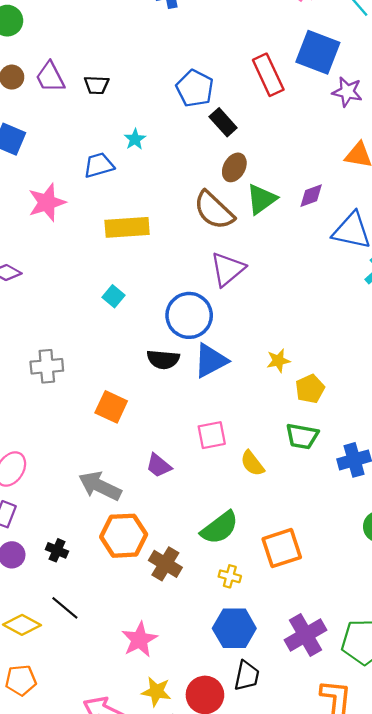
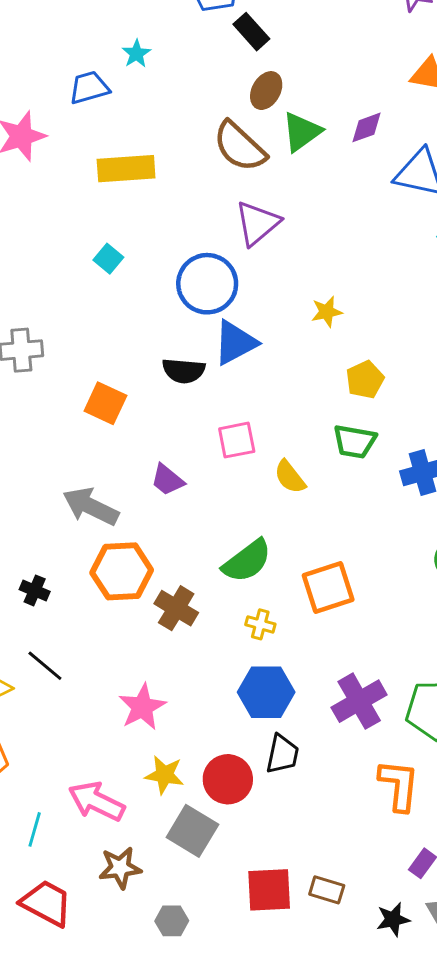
black semicircle: (163, 359) -> (184, 371), moved
yellow star: (278, 361) -> (327, 312), moved

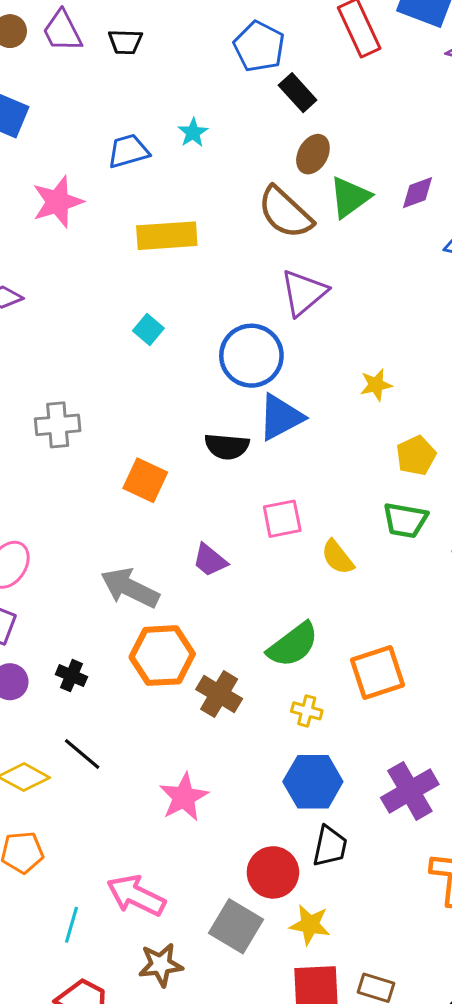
cyan star: (136, 54) -> (193, 133), moved
yellow star: (164, 775) -> (310, 925), moved

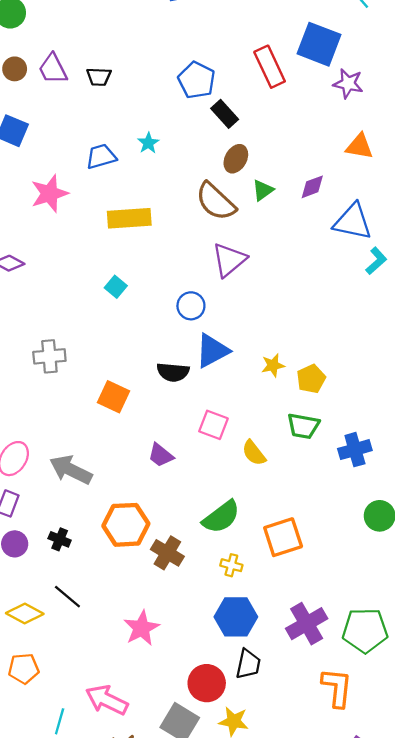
green triangle: (350, 197) -> (263, 190), size x0.7
blue circle: (251, 356) -> (191, 306), size x0.6
yellow star: (376, 385) -> (273, 365), moved
pink square: (282, 519) -> (213, 425), turned 32
gray arrow: (130, 588) -> (71, 470), moved

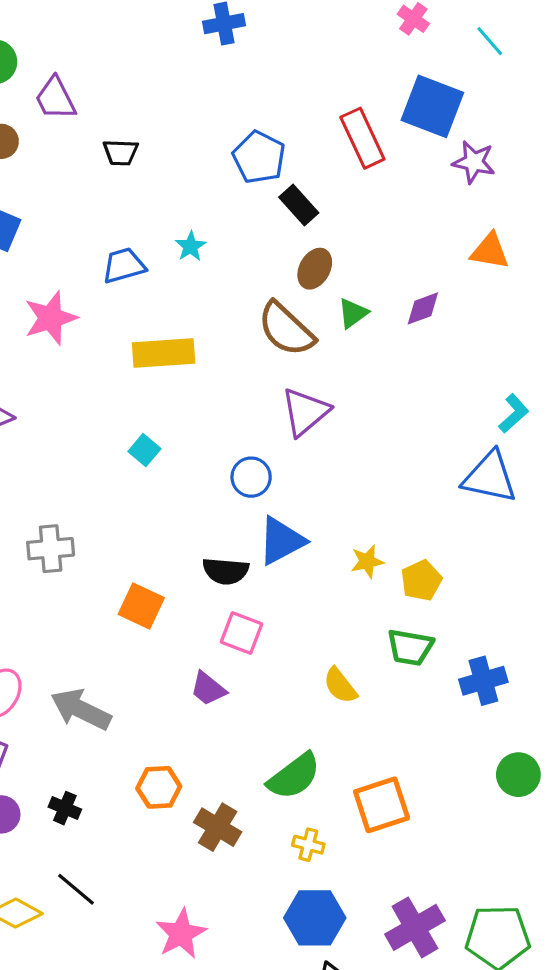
purple trapezoid: (53, 69) -> (55, 98), moved
blue triangle: (353, 222) -> (490, 477), moved
pink square: (213, 425) -> (242, 633), moved
orange hexagon: (126, 525) -> (159, 787), size x0.7

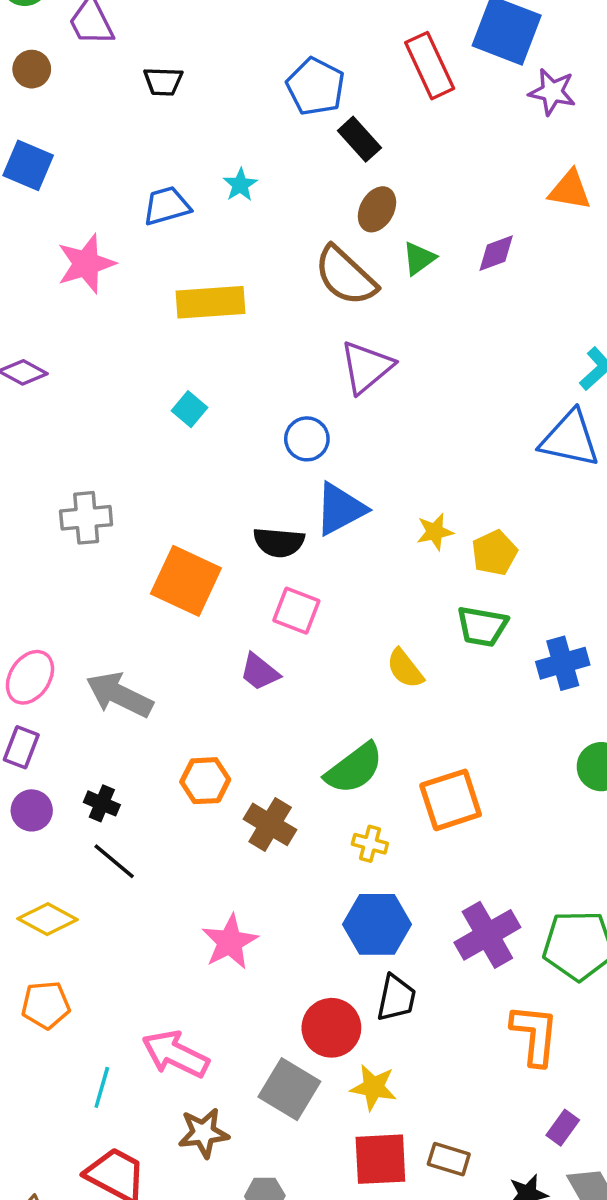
orange square: (141, 606) -> (186, 581), size x1.4
black line: (76, 889) -> (114, 861), moved

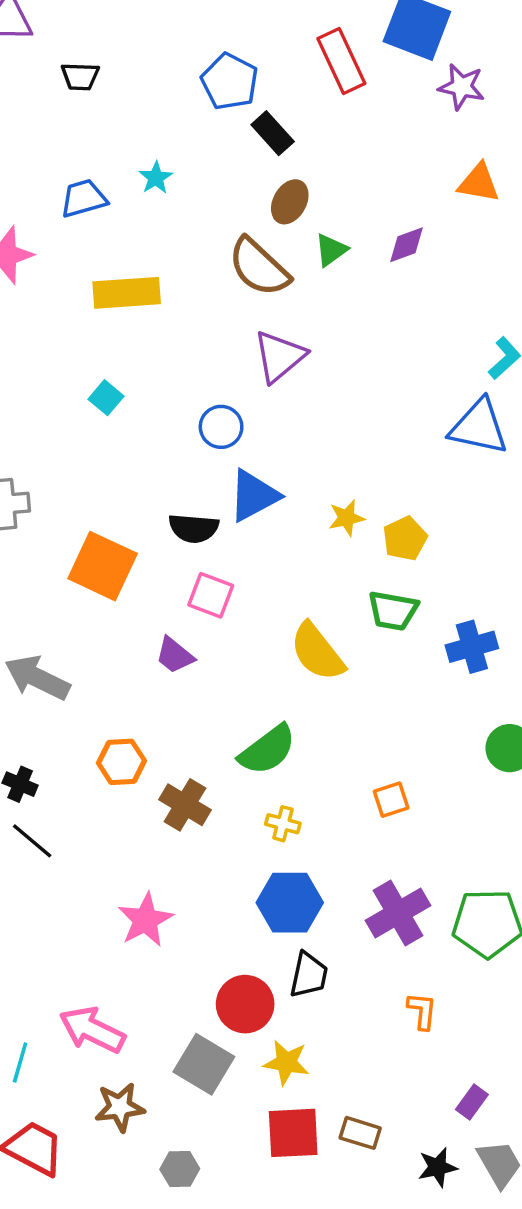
yellow semicircle: (405, 668) -> (317, 652), size x1.5
orange square: (451, 800) -> (391, 800), moved, size x0.6
orange L-shape: (535, 1035) -> (422, 1011), moved, size x0.6

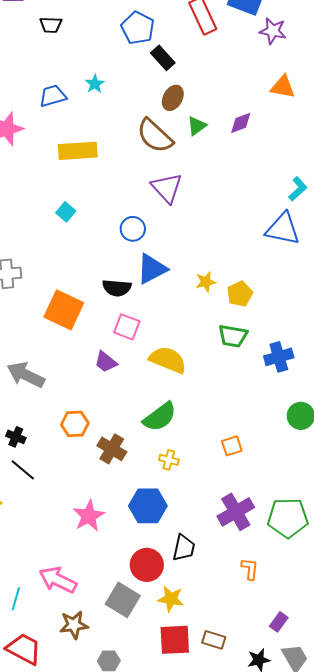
purple triangle: (279, 356) -> (167, 188), turned -32
yellow semicircle: (317, 652) -> (168, 360), moved, turned 150
blue hexagon: (290, 903) -> (148, 506), moved

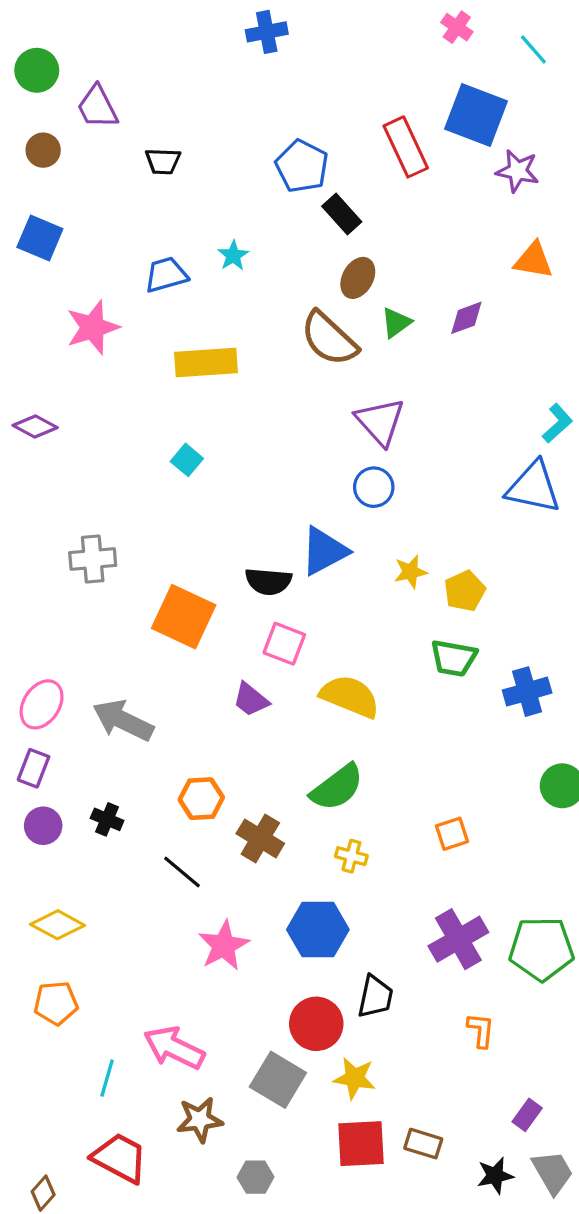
purple triangle: (167, 188) -> (380, 422), moved
blue circle: (133, 229) -> (374, 487), moved
black line: (23, 470) -> (182, 872), moved

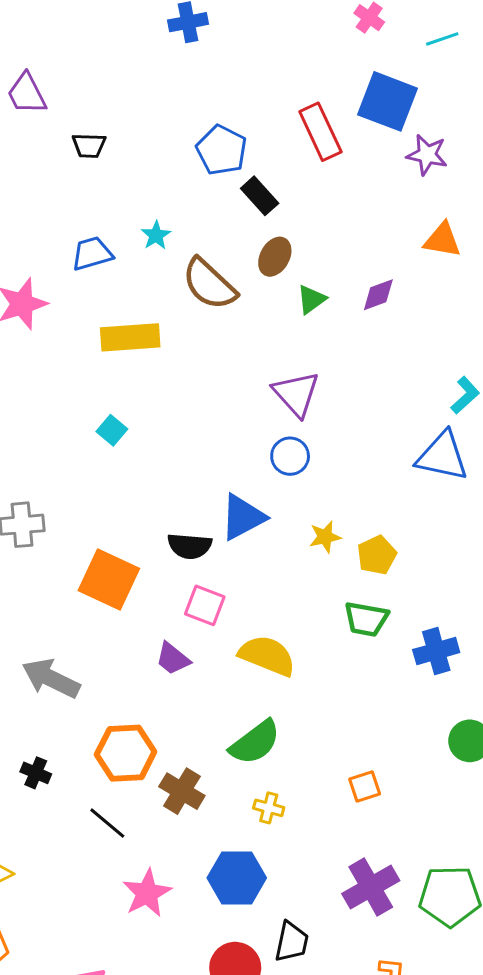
cyan line: (533, 50) -> (442, 39), turned -68
brown semicircle: (329, 339) -> (209, 284), moved
orange hexagon: (201, 799) -> (126, 753), size x1.4

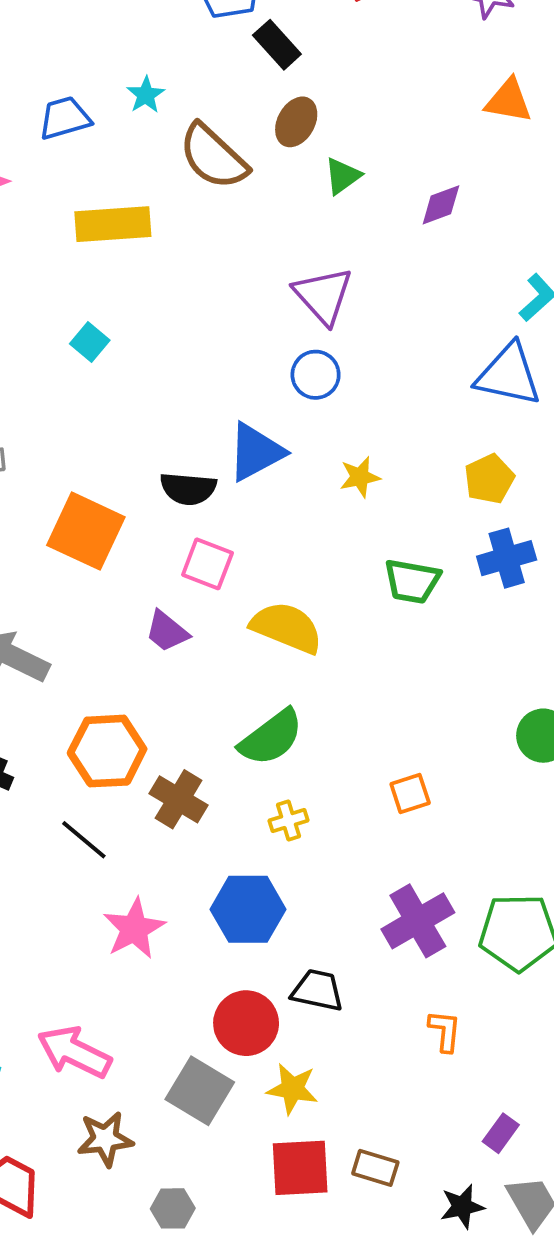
purple diamond: (378, 295) -> (441, 205), moved
yellow pentagon: (377, 555) -> (489, 479), moved
blue cross: (436, 651) -> (507, 558), moved
yellow cross: (269, 808) -> (289, 821), turned -32
black trapezoid: (292, 942) -> (317, 990), turned -90

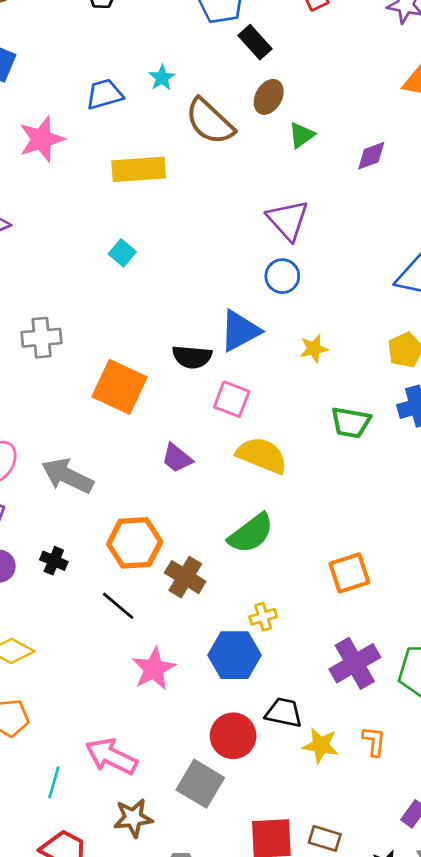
pink square: (207, 564) -> (232, 399), moved
orange square: (410, 794) -> (349, 573), size x1.4
yellow cross: (289, 821) -> (263, 617), moved
yellow star: (292, 1089) -> (321, 745), moved

